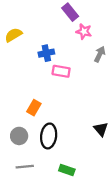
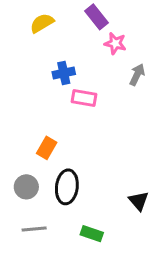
yellow semicircle: (13, 35) -> (42, 23), moved
black triangle: (101, 129) -> (139, 201), moved

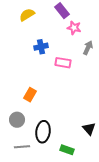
pink rectangle: (84, 98) -> (63, 63), moved
black ellipse: (67, 187) -> (43, 132), moved
green rectangle: (92, 234) -> (67, 150), moved

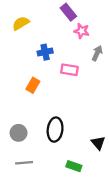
yellow semicircle: (27, 15) -> (21, 23), moved
orange rectangle: (30, 95) -> (33, 85), moved
black ellipse: (43, 132) -> (55, 130), moved

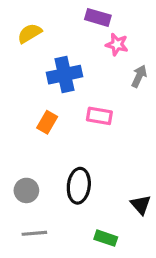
purple rectangle: (68, 12) -> (98, 17), turned -35
blue cross: (45, 52) -> (65, 75), size x1.5
pink rectangle: (69, 70) -> (99, 116), moved

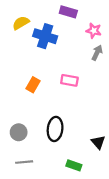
pink star: (117, 44) -> (94, 31), moved
blue cross: (65, 75) -> (45, 36), moved, turned 30

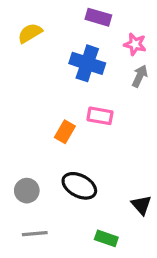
blue cross: (45, 36) -> (87, 63), moved
orange rectangle: (33, 85) -> (65, 132), moved
black ellipse: (55, 129) -> (79, 186), turned -70

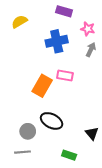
blue cross: (87, 63) -> (57, 41), turned -30
orange rectangle: (65, 132) -> (42, 86), size x1.5
gray circle: (27, 191) -> (28, 131), moved

